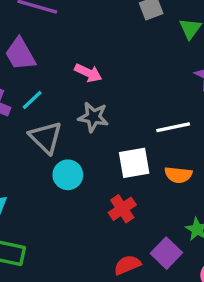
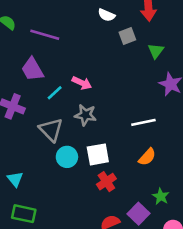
cyan line: (32, 100) -> (55, 93), moved
white square: (134, 163) -> (98, 154), moved
orange semicircle: (178, 175) -> (147, 157), turned -54

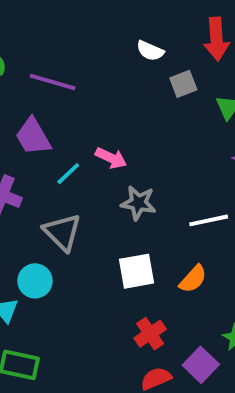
gray star: (85, 115) -> (138, 203), moved
cyan circle: (67, 157) -> (35, 281), moved
orange semicircle: (147, 157) -> (193, 279), moved
red cross: (106, 182) -> (150, 334), moved

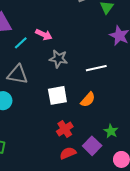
gray triangle: (62, 232) -> (18, 74), turned -35

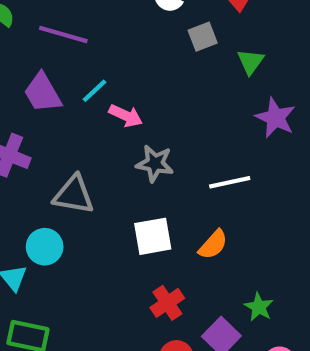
cyan line: (21, 43) -> (95, 91), moved

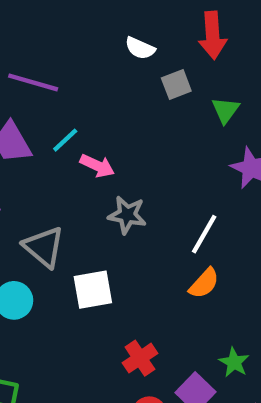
white line: (230, 182) -> (204, 234), turned -48
gray triangle: (74, 195) -> (44, 247), turned 30
white square: (153, 236) -> (93, 290), moved
orange semicircle: (213, 245) -> (204, 283), moved

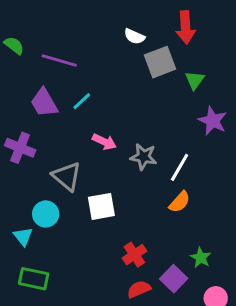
gray square: (176, 85) -> (160, 62), size x1.5
pink arrow: (97, 166) -> (104, 142), moved
gray star: (127, 215) -> (143, 157), moved

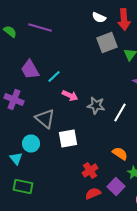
white semicircle: (134, 36) -> (99, 18), moved
purple line: (59, 61) -> (40, 28), moved
cyan line: (82, 101) -> (54, 76), moved
orange semicircle: (180, 202) -> (120, 154), moved, turned -98

